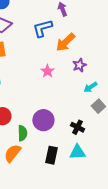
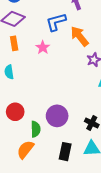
orange arrow: (65, 42) -> (79, 36), turned 95
pink star: (47, 71) -> (43, 47), moved

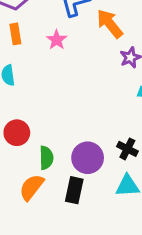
purple circle: (57, 116) -> (88, 158), moved
black rectangle: (65, 152) -> (74, 190), moved

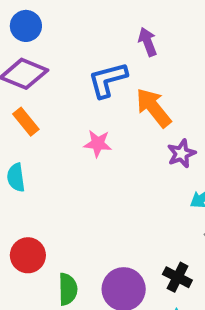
orange rectangle: (15, 34) -> (26, 122), turned -30
pink star: (57, 40) -> (98, 144), moved, turned -30

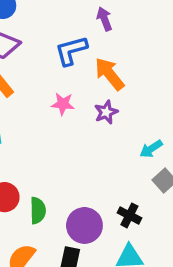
purple star: (181, 154) -> (106, 112), moved
green semicircle: (68, 289) -> (38, 210), moved

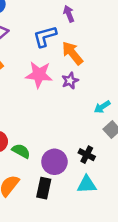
pink star: (63, 104) -> (39, 75), size x1.6
green semicircle: (38, 210) -> (21, 151), turned -60

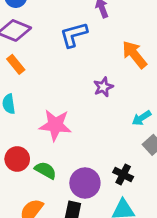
orange arrow: (72, 53) -> (134, 54), moved
pink star: (39, 75) -> (55, 125), moved

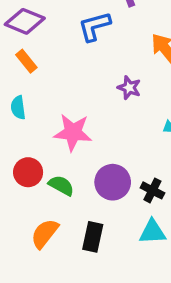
purple star: (103, 87) -> (129, 88), turned -30
purple circle: (85, 183) -> (113, 182), moved

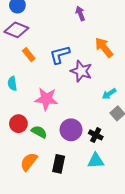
blue L-shape: (94, 26) -> (60, 55), moved
orange rectangle: (26, 61) -> (29, 55), moved
purple star: (129, 88) -> (81, 71), size x1.5

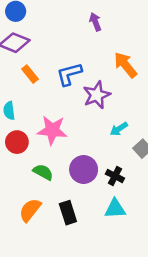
purple star: (81, 71) -> (97, 95), turned 30
cyan arrow: (109, 94) -> (119, 129), moved
red circle: (18, 124) -> (17, 142), moved
black rectangle: (59, 164) -> (68, 213), turned -30

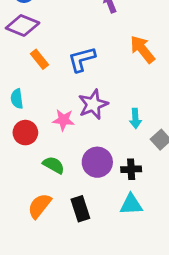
purple star: (97, 95) -> (93, 104), moved
cyan arrow: (119, 129) -> (135, 118), turned -60
pink star: (52, 130) -> (63, 120), size x0.7
black cross: (115, 176) -> (131, 169), turned -30

